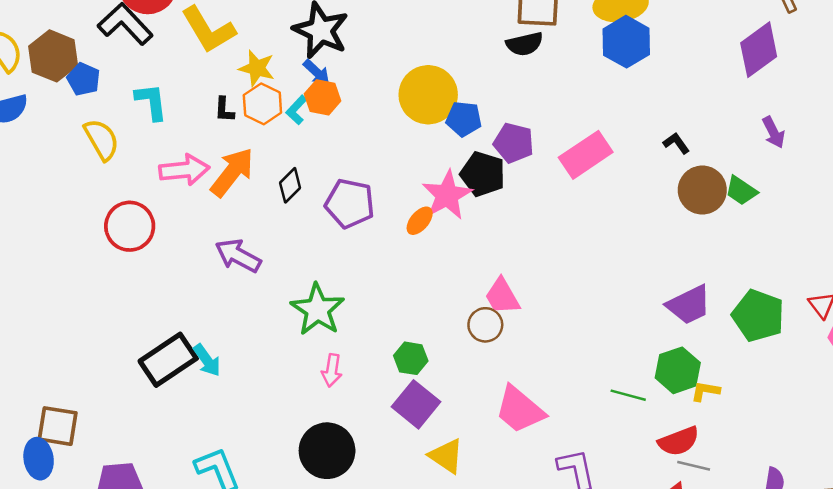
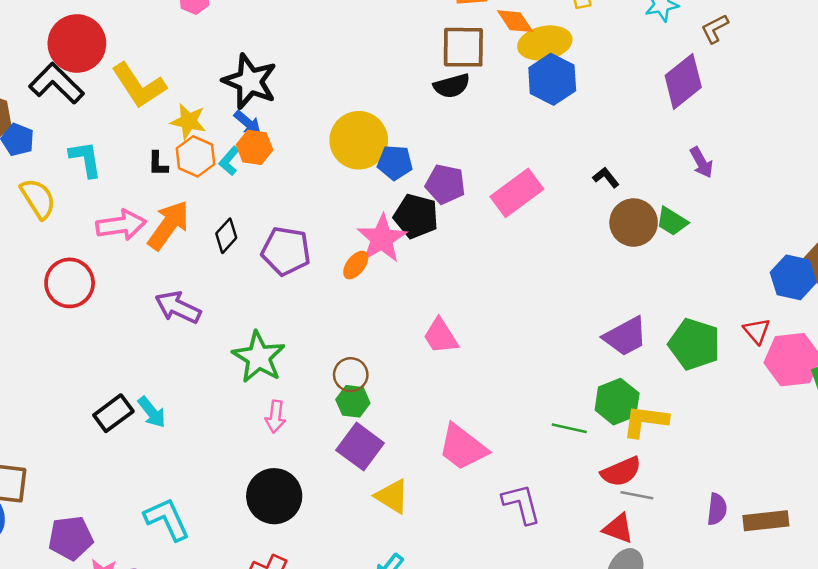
brown circle: (485, 325) -> (351, 375), moved
black rectangle: (168, 360) -> (113, 413), size x0.7
yellow L-shape: (705, 391) -> (645, 421), size x1.6

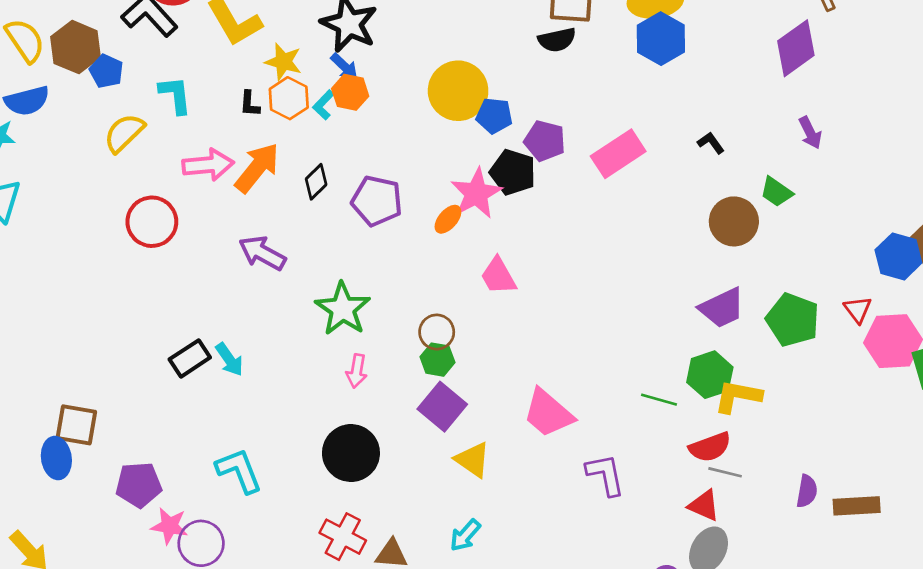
yellow semicircle: (38, 199) -> (124, 133), turned -105
brown circle: (634, 223) -> (734, 221), moved
pink trapezoid: (441, 336) -> (498, 276), moved

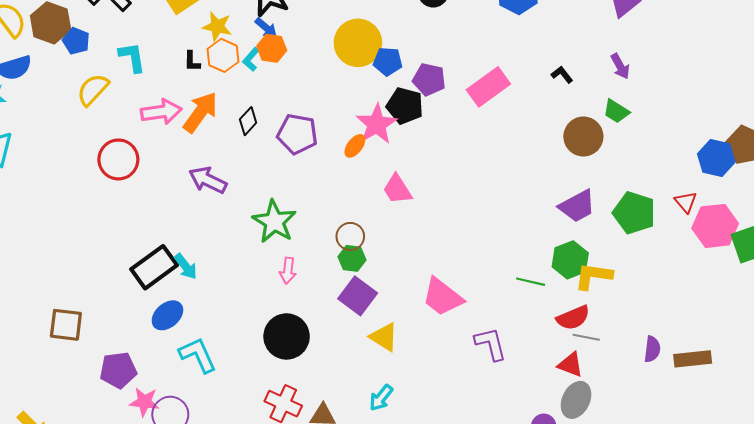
purple arrow: (810, 133) -> (620, 66), moved
black rectangle: (190, 358) -> (154, 267), size x1.4
blue ellipse: (56, 458) -> (167, 315), moved, turned 60

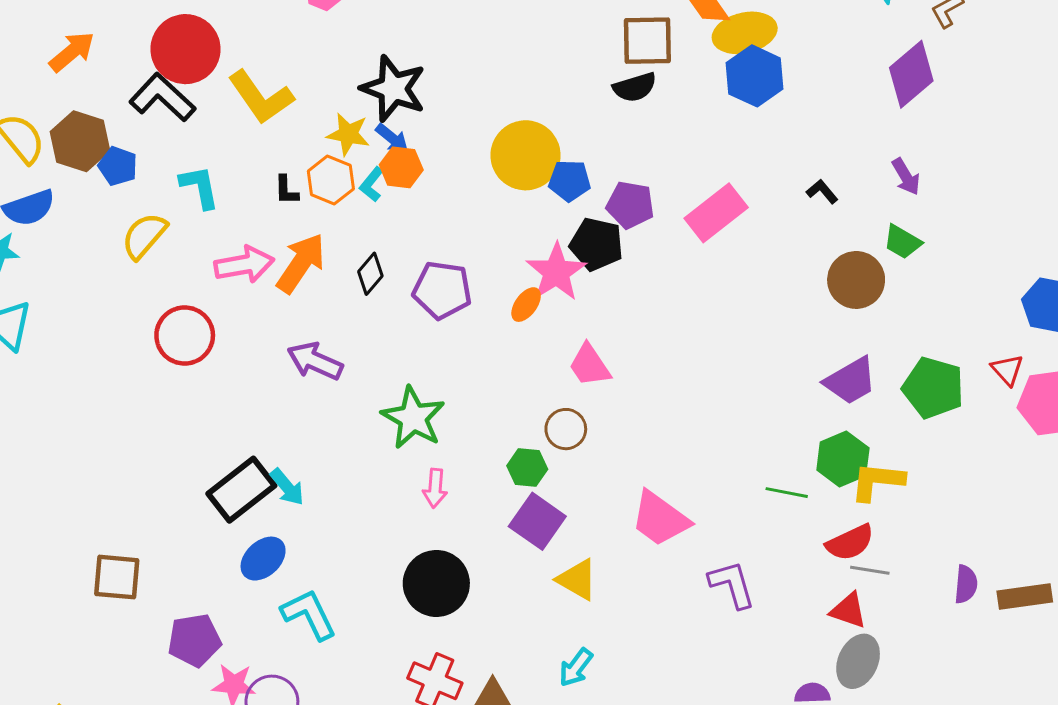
yellow star: (217, 26) -> (348, 134), moved
brown circle: (350, 236) -> (566, 429), moved

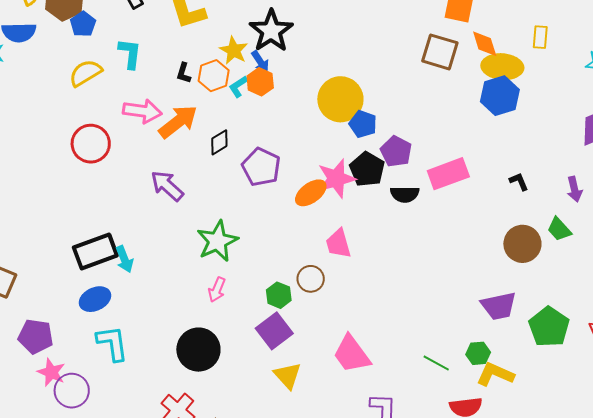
black semicircle: (635, 87) -> (405, 194), moved
orange ellipse: (526, 305) -> (311, 193), size x1.4
green hexagon: (843, 459) -> (478, 353), size x0.7

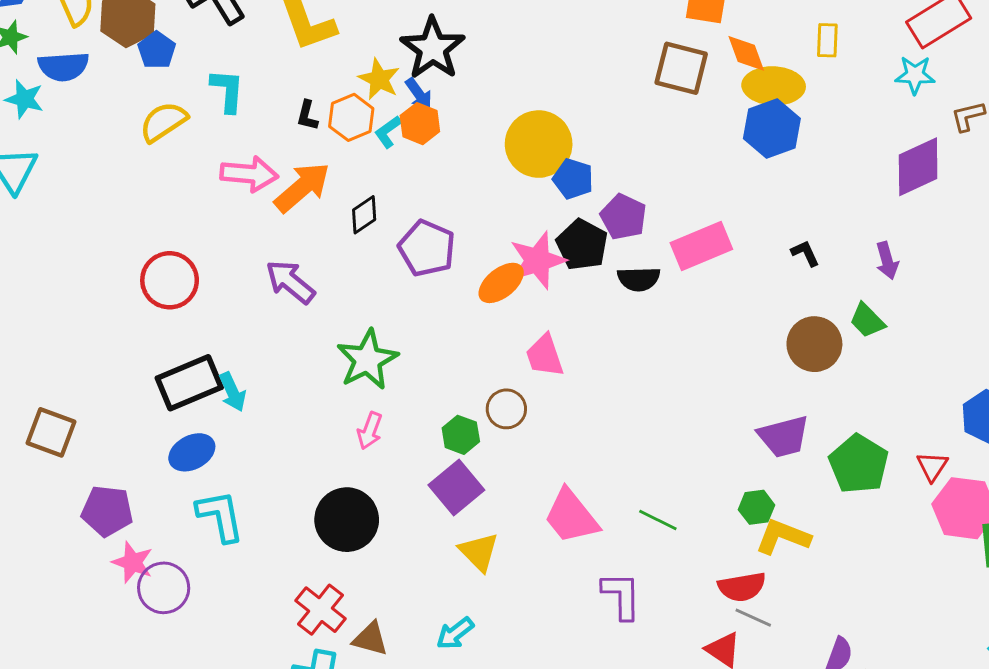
red circle: (91, 144) -> (170, 280), moved
green line: (436, 363) -> (658, 520), moved

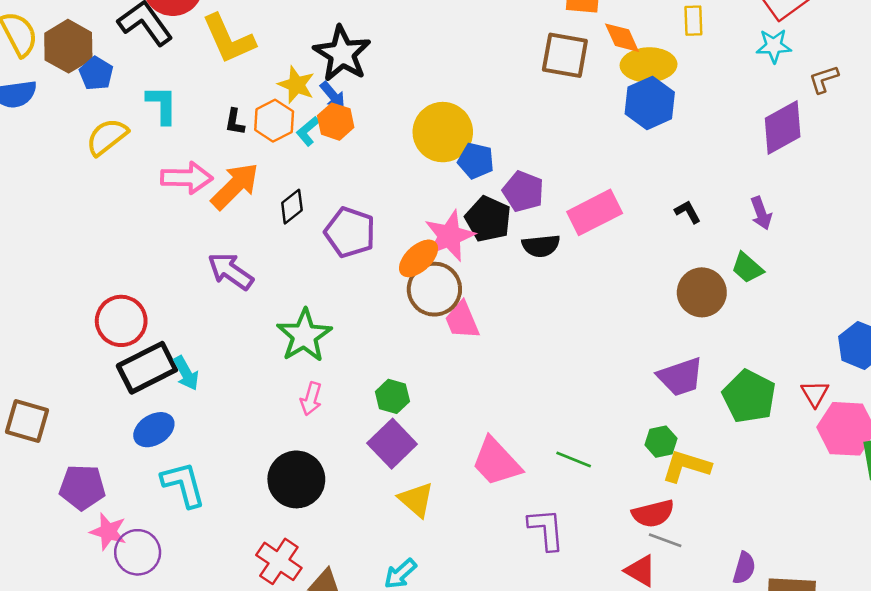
red circle: (170, 280) -> (121, 321), moved
brown circle: (506, 409) -> (434, 289), moved, size x1.5

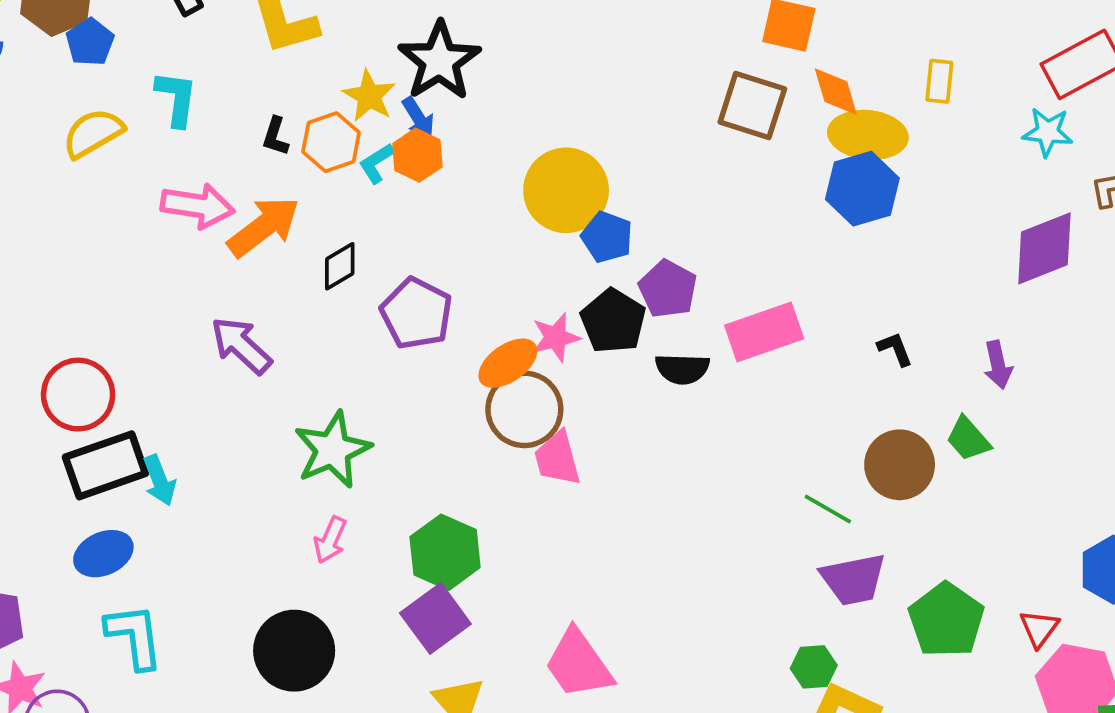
pink star: (449, 236) -> (556, 337), size x0.7
green hexagon: (392, 396) -> (445, 552), size x1.5
green line: (574, 459) -> (828, 509), moved

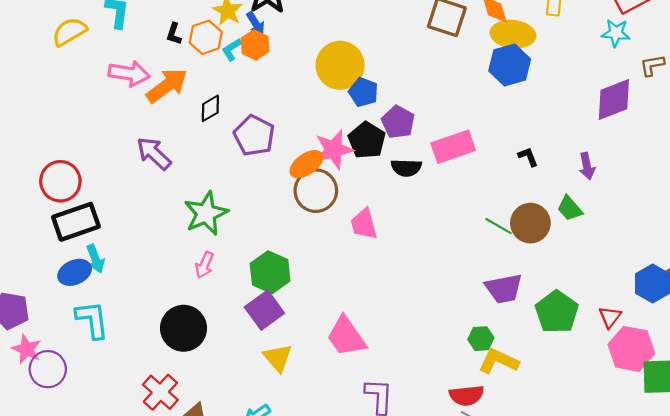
pink star: (556, 337) -> (334, 150), size x1.4
pink trapezoid: (557, 458) -> (364, 224), moved
cyan arrow: (159, 480) -> (95, 259), moved
green line: (828, 509) -> (499, 226), moved

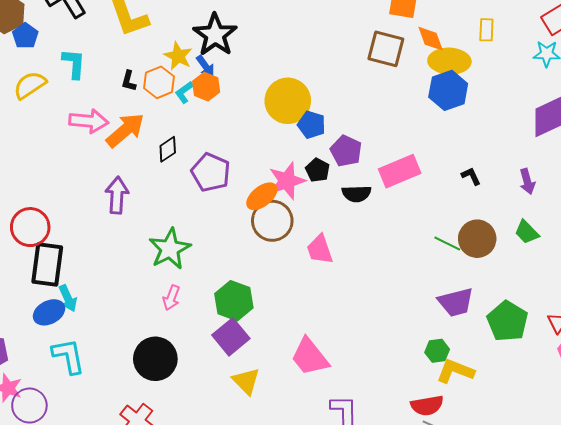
black pentagon: (367, 140) -> (318, 170), size x0.7
purple arrow: (154, 153) -> (117, 195), turned 54
green trapezoid: (570, 208) -> (527, 232), moved
black rectangle: (76, 222) -> (47, 265), turned -60

